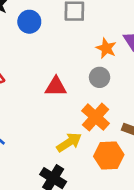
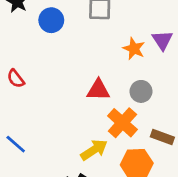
gray circle: (100, 77) -> (141, 91), moved
red triangle: (56, 87) -> (98, 90), moved

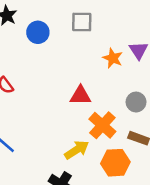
gray circle: (141, 91) -> (136, 102), moved

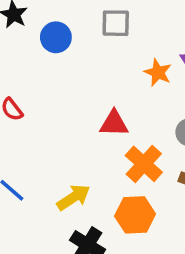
yellow arrow: (77, 150) -> (73, 197), moved
orange hexagon: (115, 163) -> (135, 215), moved

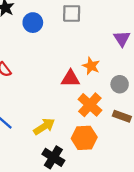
orange star: (158, 72) -> (91, 66), moved

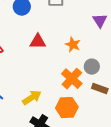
red triangle: (70, 79) -> (38, 42), moved
gray circle: (120, 84) -> (92, 67), moved

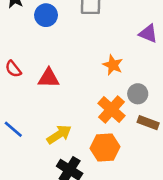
purple triangle: (100, 21) -> (148, 34), turned -35
red triangle: (38, 42) -> (49, 78), moved

